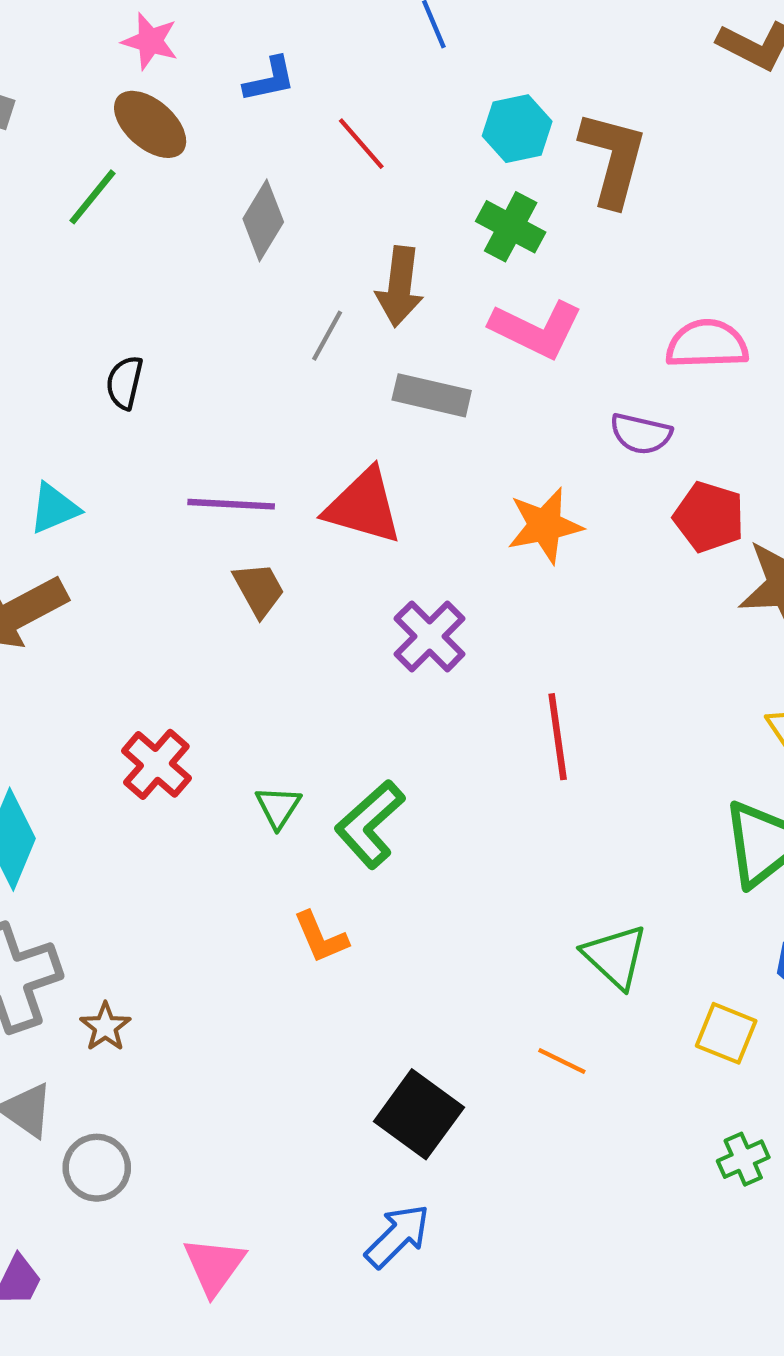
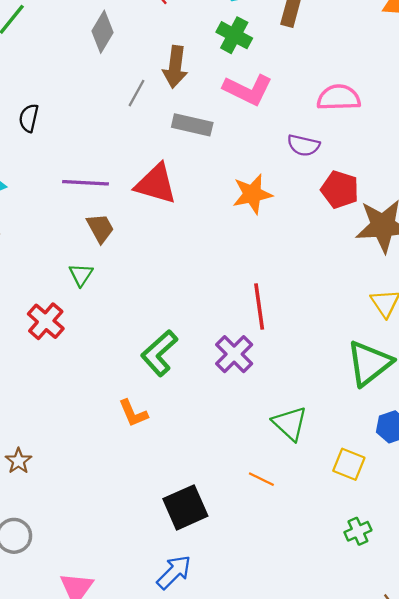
purple cross: (430, 636) -> (234, 354), moved
green triangle: (278, 807) -> (81, 275), moved
black square: (419, 1114) -> (185, 507), turned 30

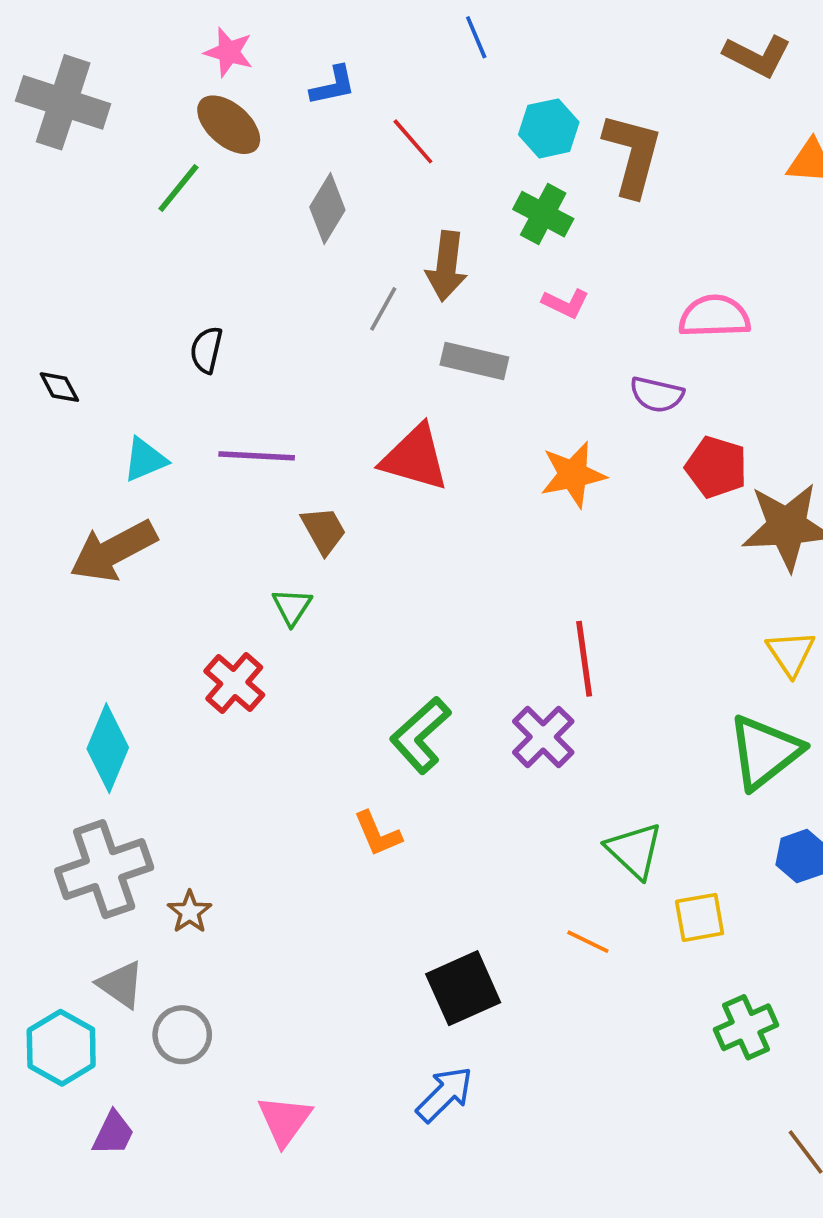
pink L-shape: (248, 90) -> (566, 303), size x0.6
purple line: (85, 183) -> (257, 456), moved
yellow square: (349, 464) -> (700, 917), moved, turned -32
green cross: (358, 531) -> (746, 1027), size x1.4

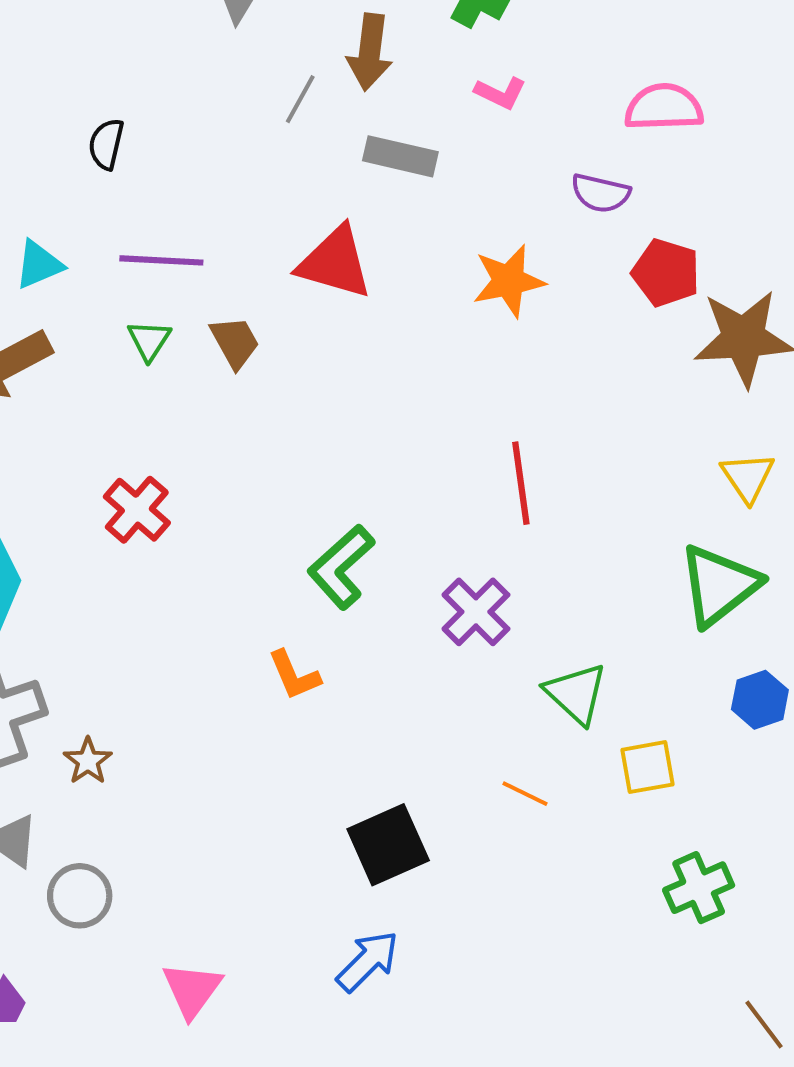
green triangle: (292, 607) -> (149, 340), moved
purple cross: (543, 737) -> (476, 612), moved

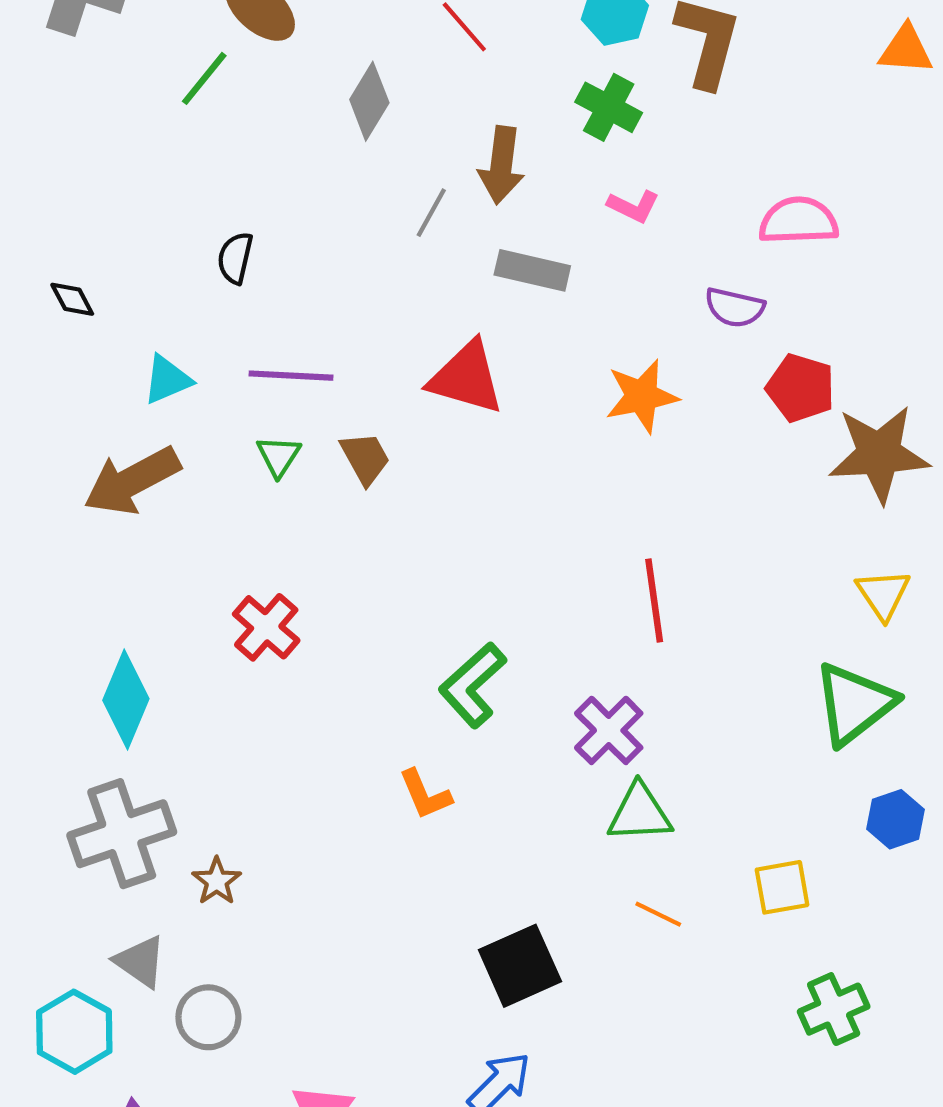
green triangle: (576, 694) -> (640, 813), moved, turned -46

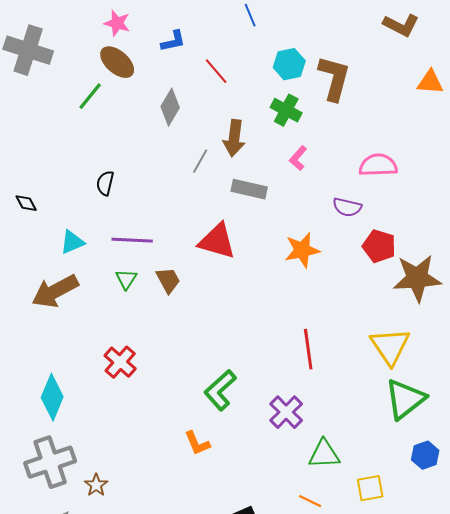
pink L-shape: (633, 206) -> (298, 158), turned 105
yellow triangle: (883, 594) -> (390, 346), moved, size x1.5
green triangle: (640, 813) -> (324, 454), moved

